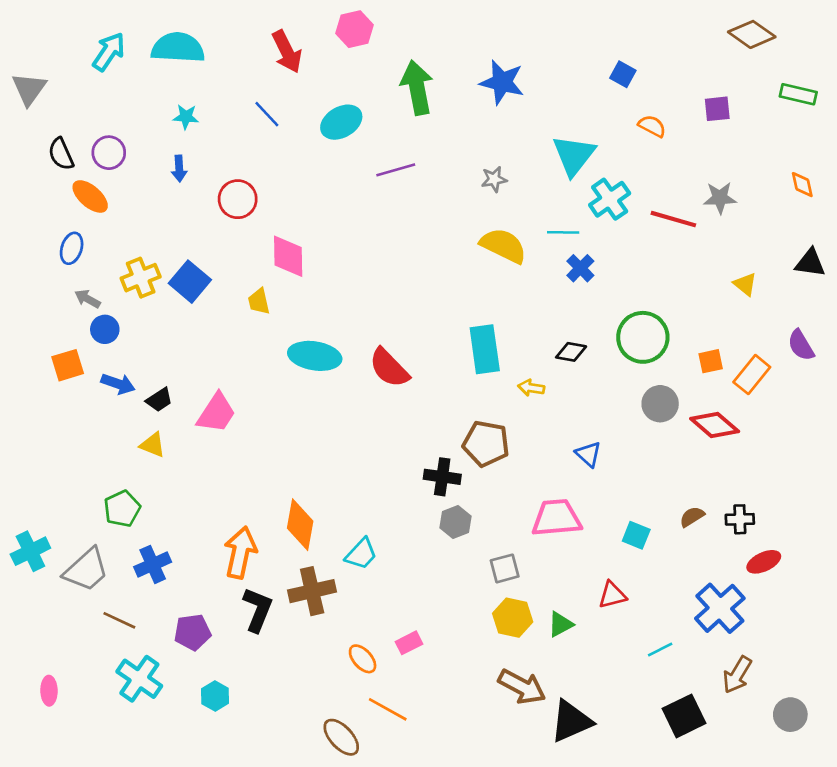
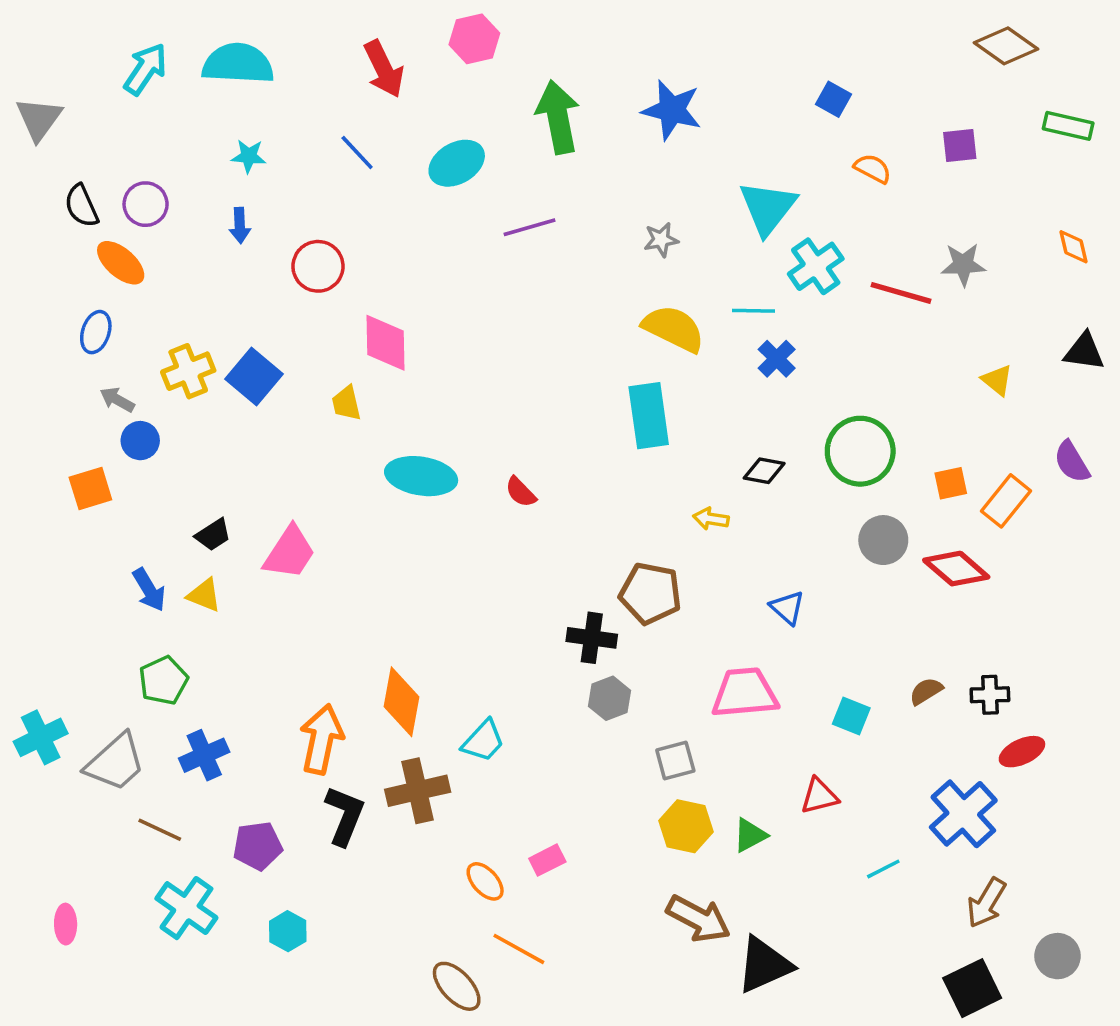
cyan rectangle: (485, 349) -> (649, 416), moved
red semicircle: (389, 368) -> (521, 492), size x0.6
blue arrow: (118, 384) -> (149, 590), moved, turned 40
black square: (684, 716) -> (972, 988), moved

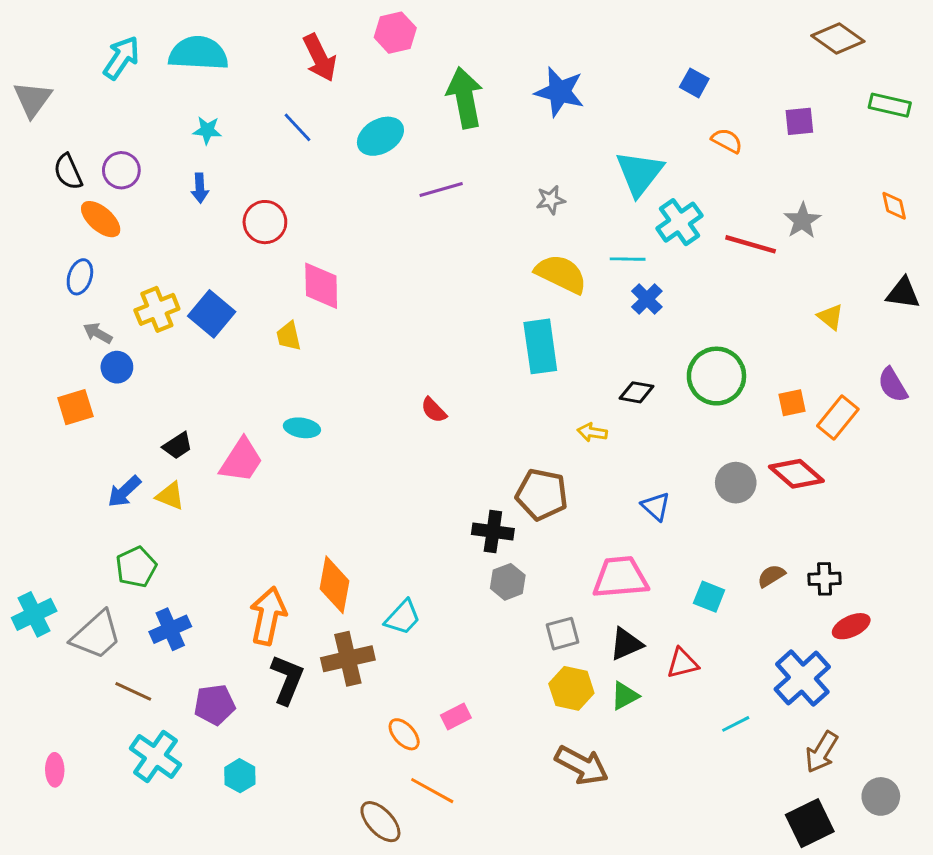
gray star: (963, 265) -> (802, 221), turned -30
cyan ellipse: (421, 476) -> (302, 428), moved, size x0.6
gray circle: (883, 540) -> (736, 483), moved
blue arrow: (149, 590) -> (124, 491), turned 78
black triangle: (764, 965) -> (626, 644), moved, size x0.7

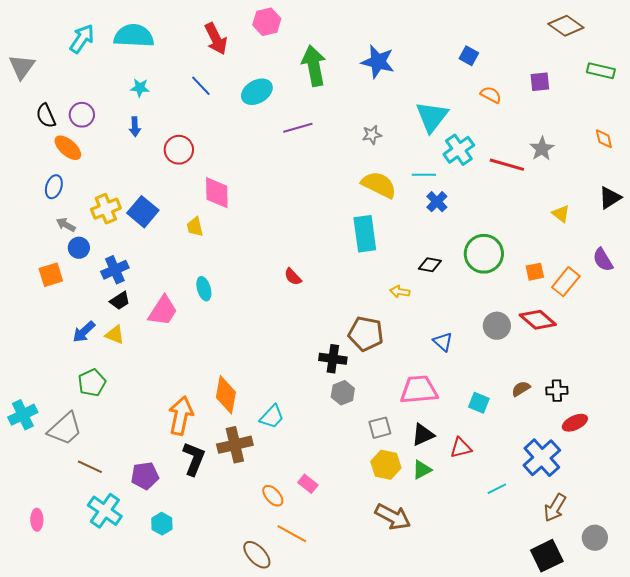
black triangle: (903, 293) -> (610, 198), turned -40
cyan ellipse: (302, 428) -> (204, 289), turned 65
blue cross: (170, 629) -> (115, 270), moved
pink rectangle: (456, 717) -> (308, 484), turned 66

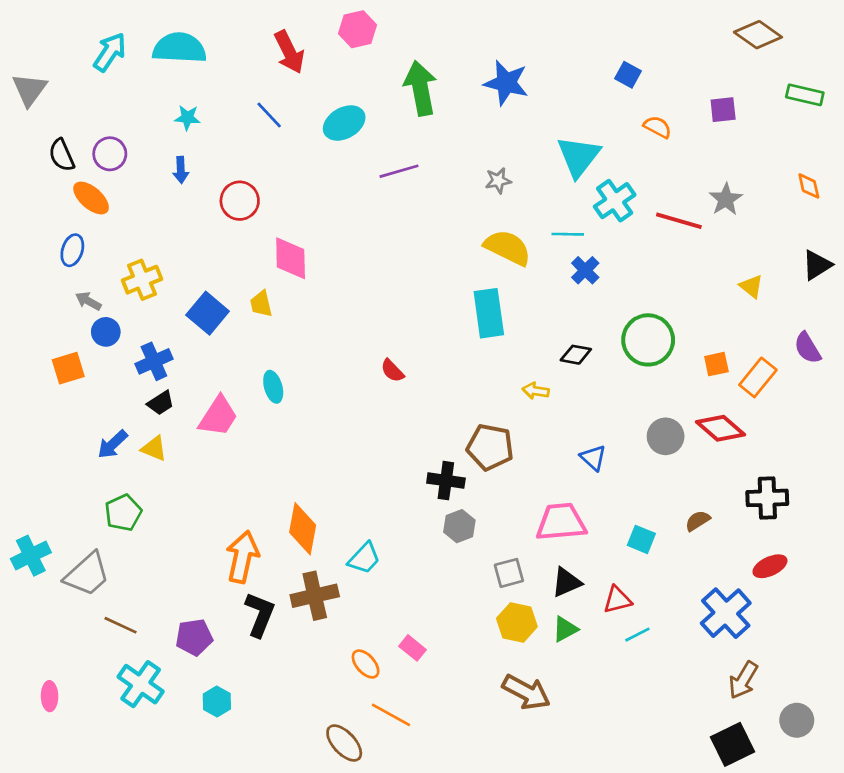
blue square: (143, 212) -> (208, 313), moved
black cross: (557, 391) -> (767, 498), moved, size x1.4
cyan line: (497, 489) -> (637, 635), moved

